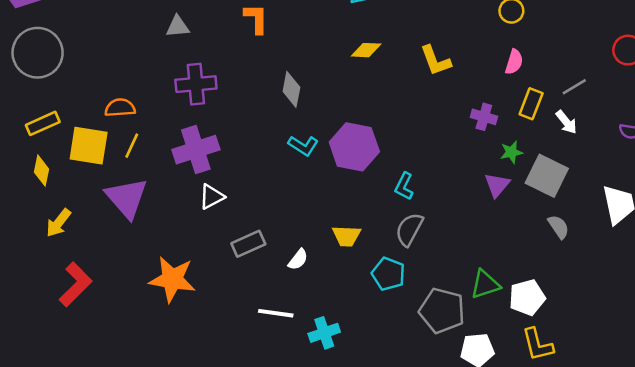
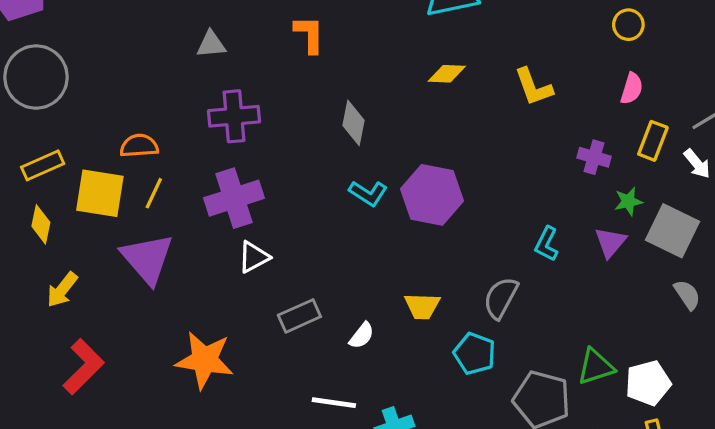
cyan L-shape: (404, 186) -> (547, 244), moved

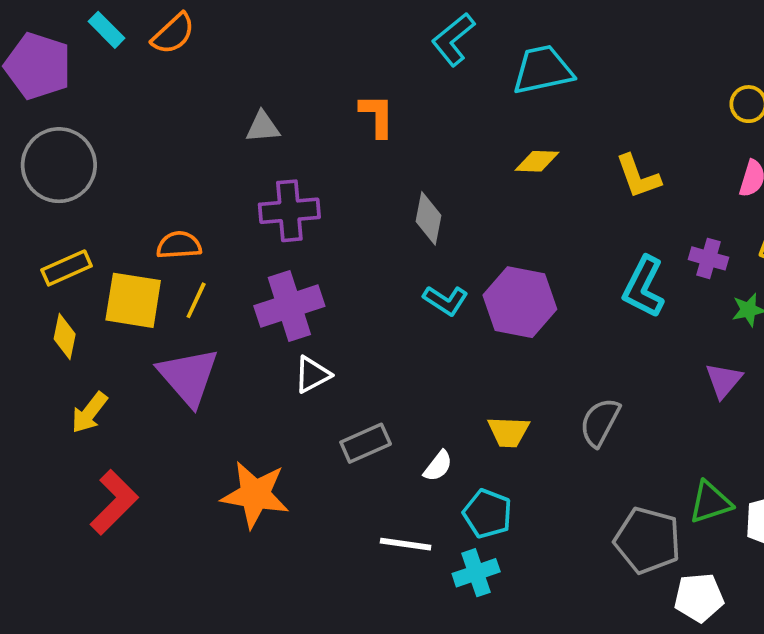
purple triangle: (610, 242) -> (724, 380), moved
cyan L-shape: (547, 244) -> (644, 287), moved, size x1.5
cyan pentagon: (475, 354) -> (487, 514), moved

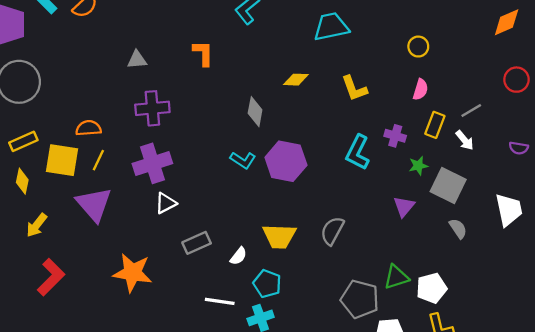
cyan trapezoid: (543, 70) -> (331, 27), moved
gray diamond: (428, 218) -> (255, 112), moved
yellow trapezoid: (508, 432) -> (279, 236), size x1.4

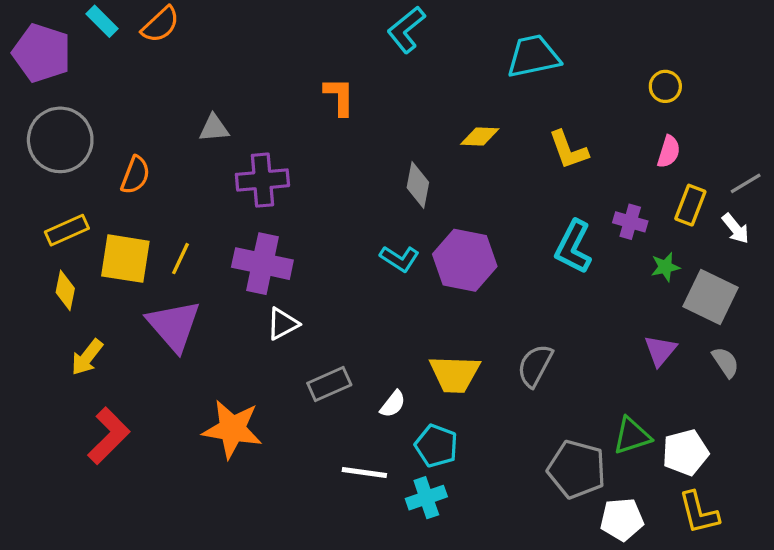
gray triangle: (137, 60) -> (214, 128), moved
orange semicircle: (88, 128) -> (135, 175), moved, turned 115
purple cross: (152, 163) -> (262, 264), turned 30
purple triangle: (404, 206) -> (660, 351), moved

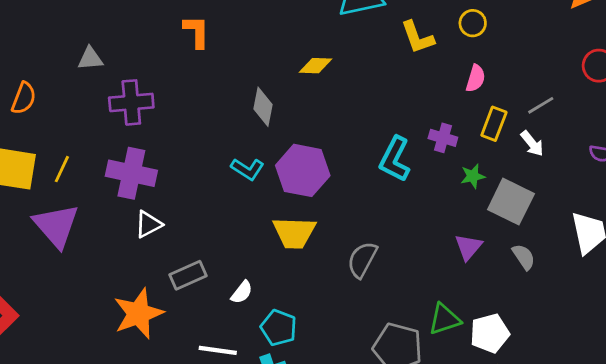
yellow L-shape: (568, 150) -> (417, 37), moved
yellow trapezoid: (455, 374) -> (294, 233), moved
orange star: (232, 429) -> (138, 313), moved, turned -30

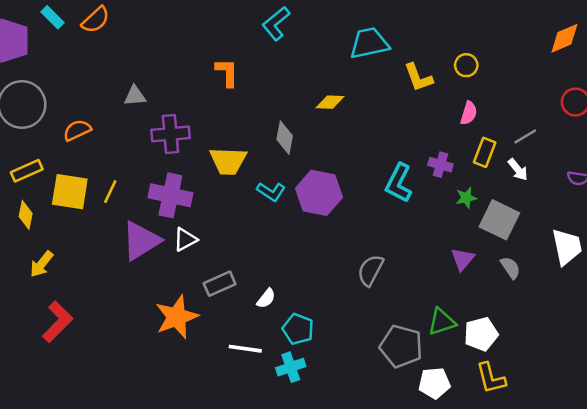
orange semicircle: (24, 98) -> (77, 130), turned -136
purple triangle: (56, 226) -> (141, 241), moved, turned 39
yellow trapezoid: (294, 233) -> (228, 161), moved

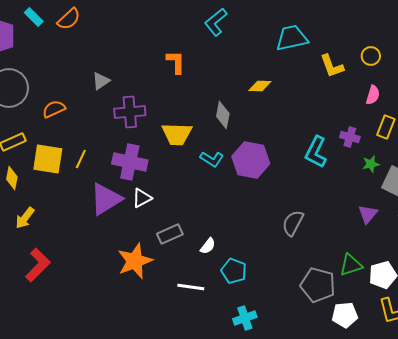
gray triangle: (135, 96) -> (101, 81), turned -30
cyan cross: (291, 367) -> (245, 318), moved

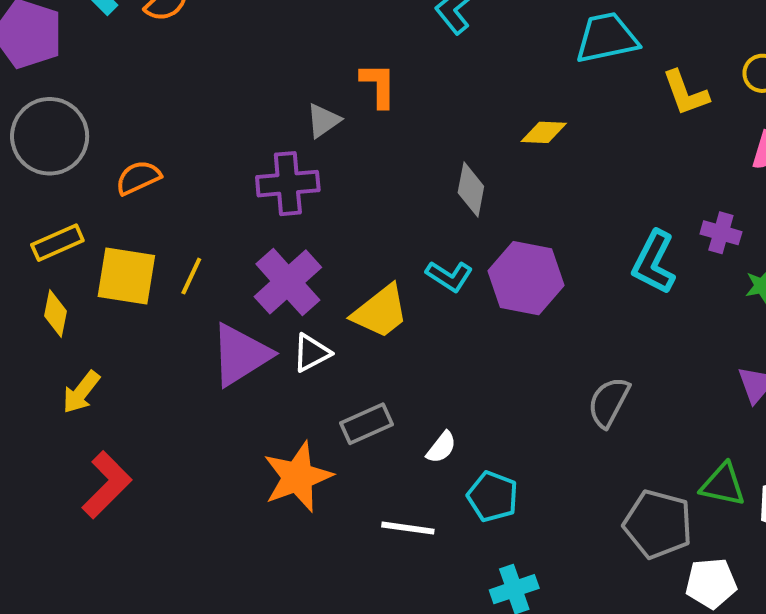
gray triangle: (101, 81) -> (323, 121), moved
yellow trapezoid: (177, 134) -> (380, 312), moved, turned -40
purple cross: (130, 162) -> (288, 282), turned 36
green triangle: (351, 265) -> (723, 485), turned 30

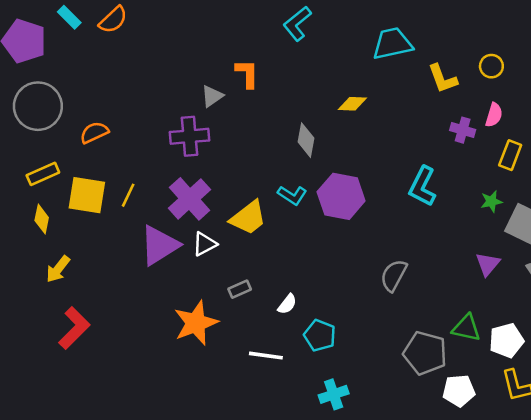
purple cross: (721, 233) -> (463, 130), moved
gray rectangle: (367, 424) -> (240, 289), size x0.7

